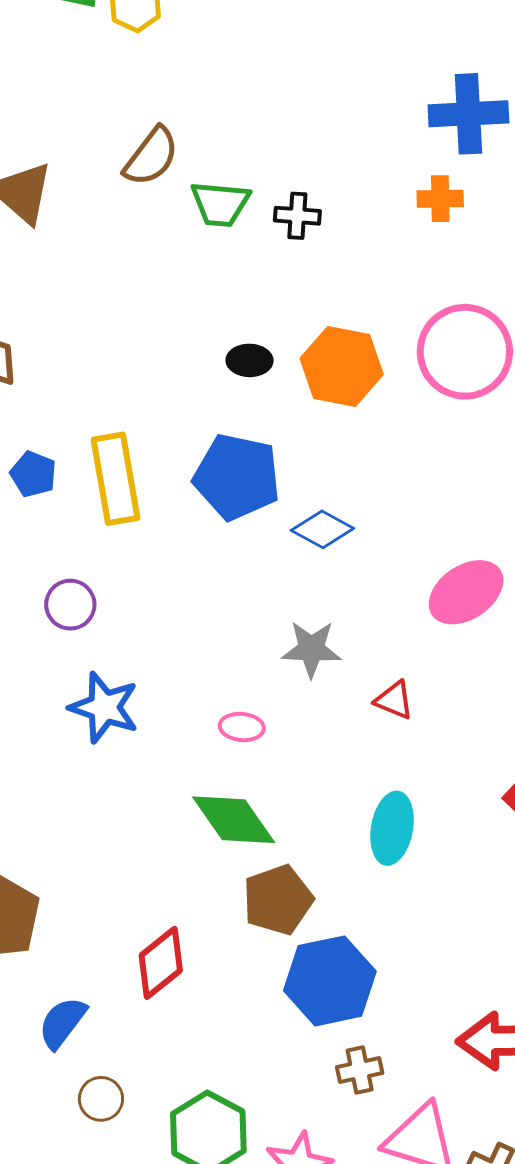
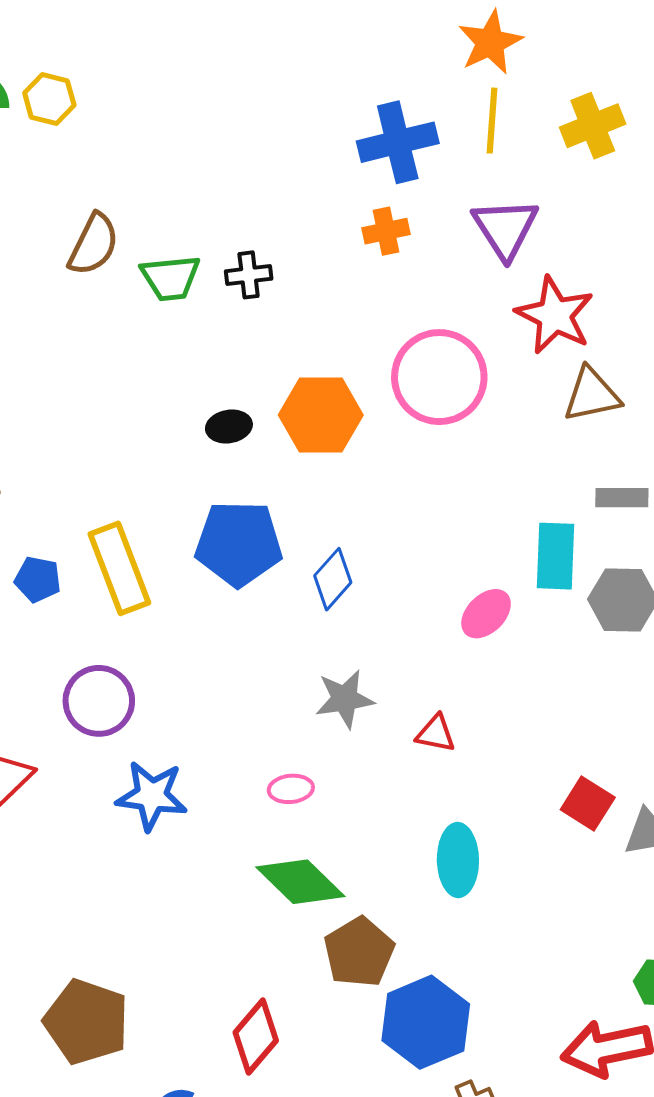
blue diamond: (322, 529) -> (333, 579), turned -66
pink ellipse: (466, 592) -> (486, 614), size x0.7
purple circle: (70, 605) -> (99, 701), size x1.4

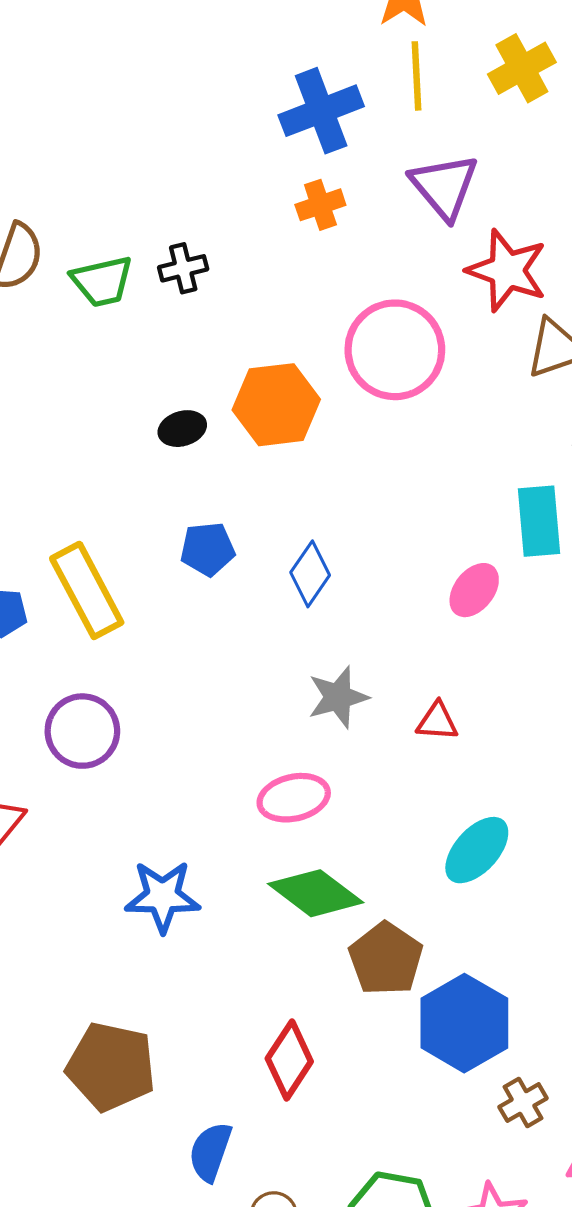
blue pentagon: (239, 543) -> (208, 549), size x0.6
pink ellipse: (291, 789) -> (294, 798), size x1.5
blue star: (152, 796) -> (163, 896), moved
cyan ellipse: (458, 860) -> (477, 850), turned 50

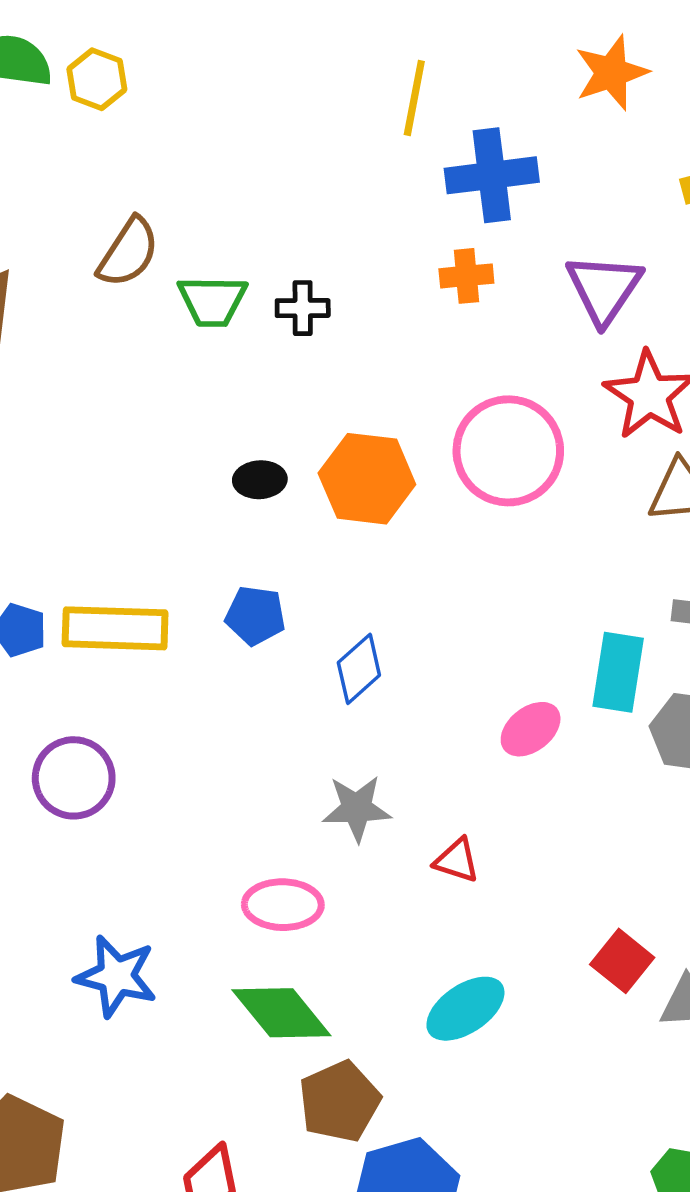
yellow line: (416, 76) -> (414, 98), moved
yellow rectangle: (87, 590) -> (115, 628), turned -74

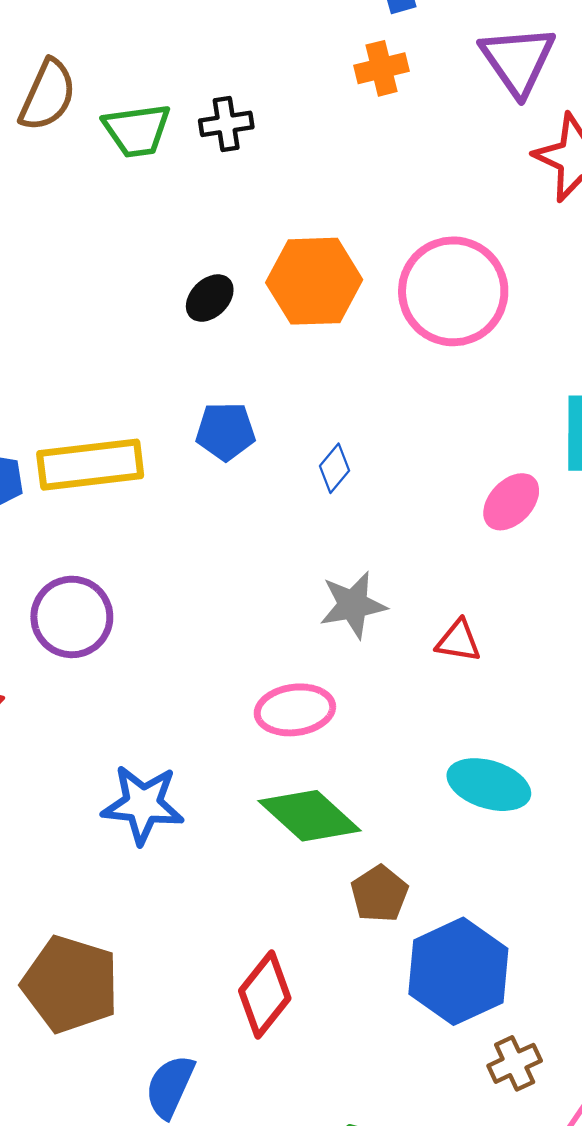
pink circle: (508, 451) -> (453, 291), moved
black ellipse: (260, 480) -> (210, 298), turned -33
blue diamond: (359, 669) -> (335, 468), size x0.7
cyan ellipse: (465, 1009) -> (489, 785), turned 60
brown pentagon: (340, 1101) -> (379, 894), size x0.7

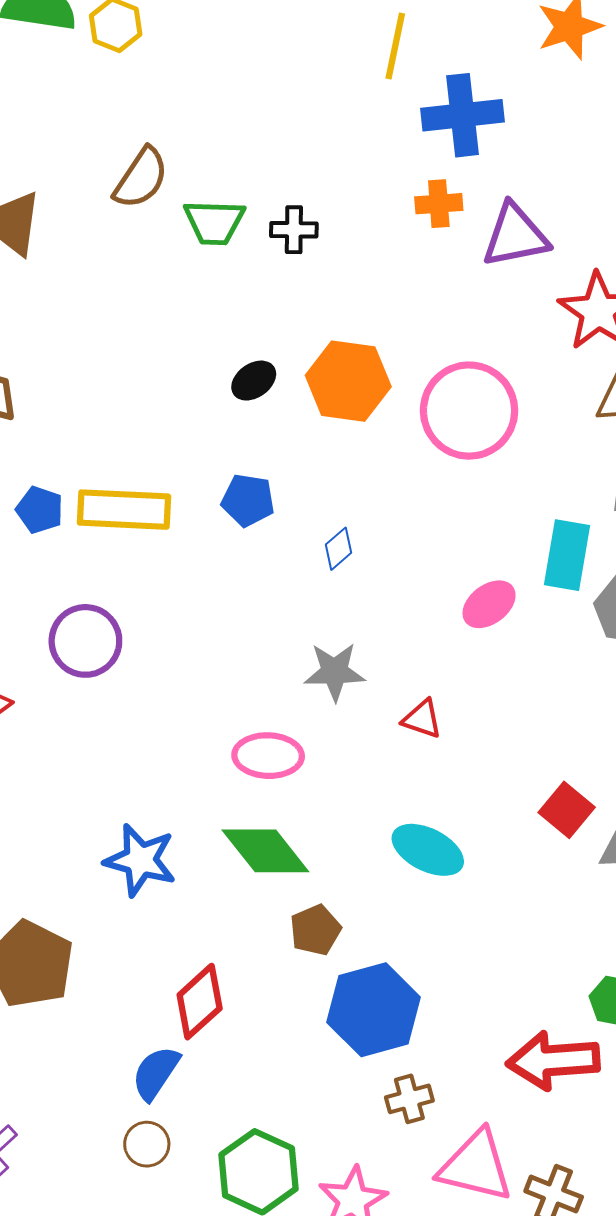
purple triangle: (518, 60) -> (515, 236), moved, turned 44
blue star: (143, 804) -> (140, 860), moved
blue semicircle: (170, 1086) -> (156, 1073), moved

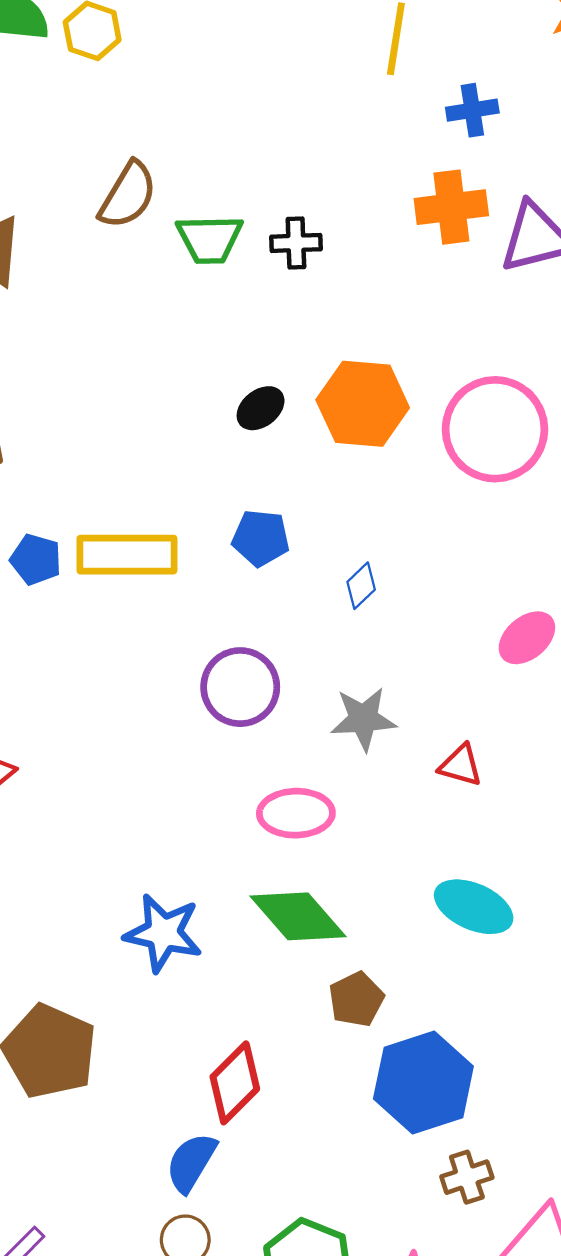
blue cross: (462, 115) -> (472, 110), size x0.6
orange cross: (439, 204) -> (451, 207), size x1.4
purple circle: (85, 641) -> (240, 687), moved

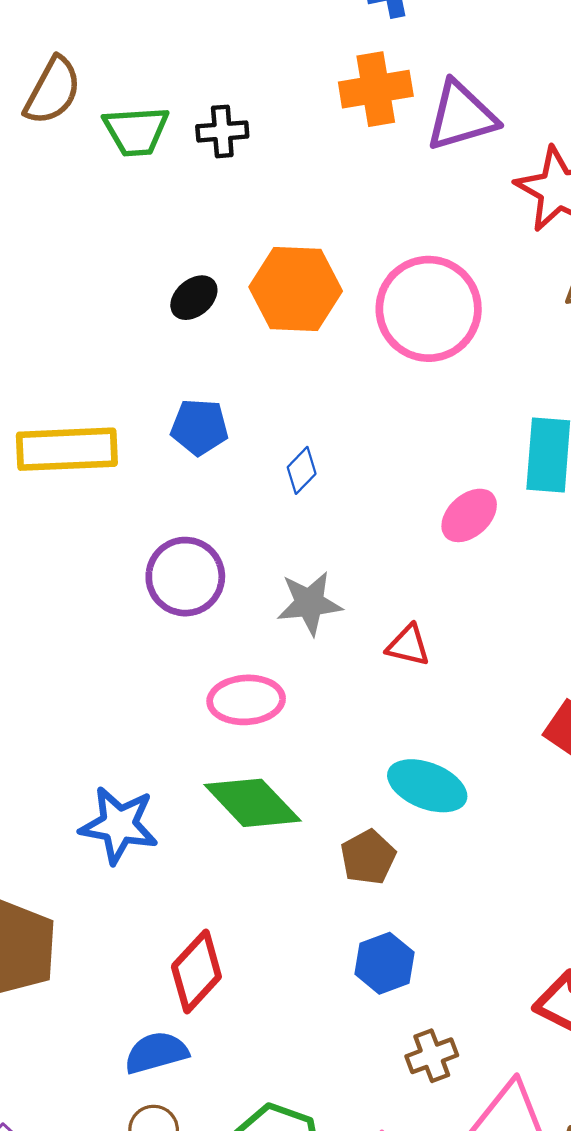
brown pentagon: (356, 999) -> (368, 857), moved
blue hexagon: (423, 1082) -> (385, 963), size x0.6
blue semicircle: (191, 1162) -> (156, 1053), turned 46

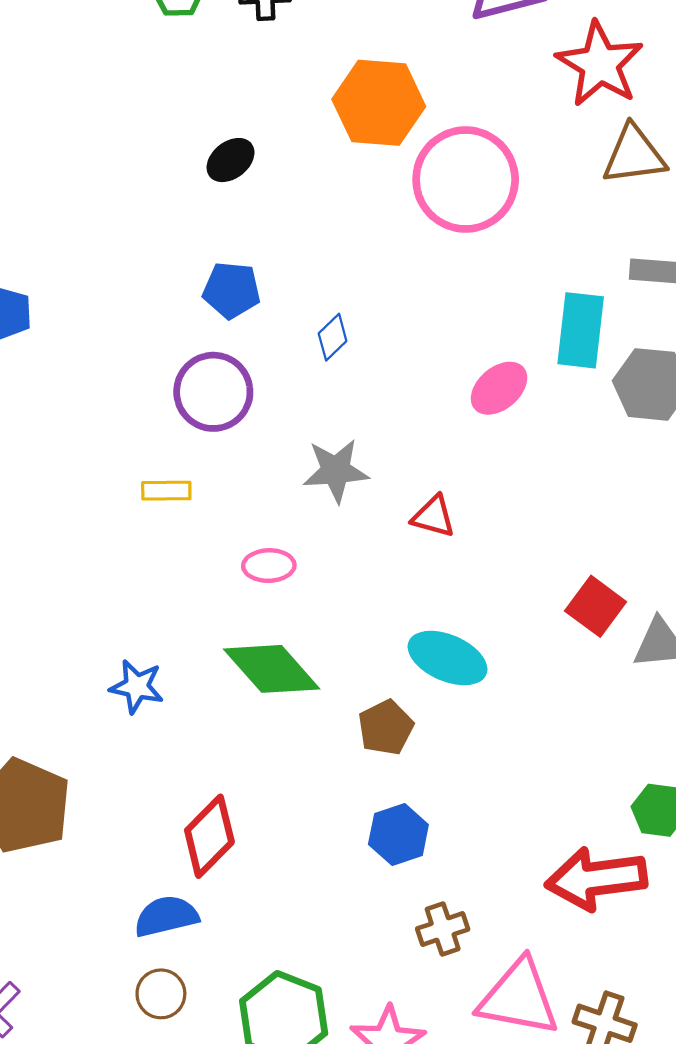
orange hexagon: (296, 289) -> (379, 103), moved
yellow rectangle: (67, 449) -> (166, 491), moved, size x0.5
purple circle: (185, 577) -> (213, 392), moved
pink ellipse: (246, 700) -> (269, 566), size x0.7
blue star: (119, 825) -> (137, 687), size x0.7

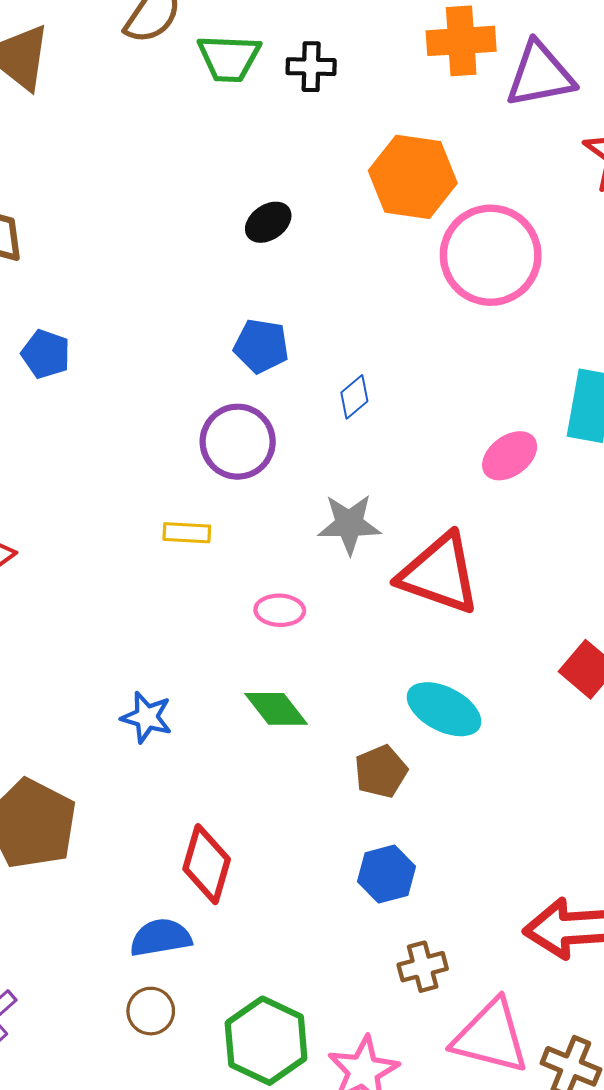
red triangle: (433, 516) -> (439, 574), size x2.0
green diamond: (272, 669) -> (276, 709), size x0.7
red diamond: (209, 836) -> (207, 864), turned -32

